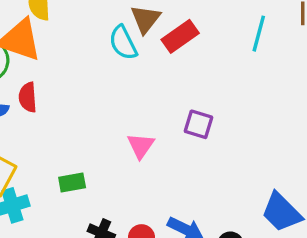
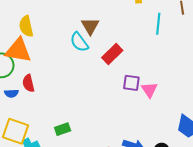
red rectangle: (180, 36) -> (112, 54), moved
pink triangle: (141, 146) -> (149, 90), moved

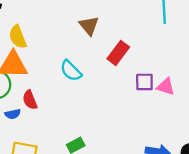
cyan semicircle: (79, 42) -> (71, 71), moved
pink triangle: (149, 90) -> (166, 87), turned -30

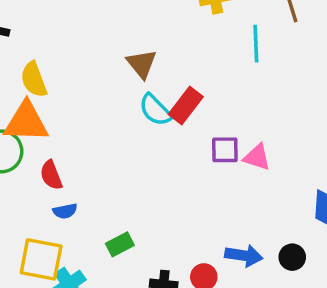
cyan semicircle: (71, 71) -> (155, 110), moved
blue semicircle: (13, 114) -> (65, 211), moved

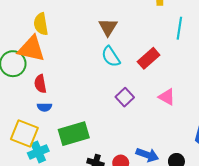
red rectangle: (186, 106) -> (149, 58), moved
purple square: (225, 150) -> (125, 97), moved, turned 36
green rectangle: (120, 244) -> (74, 134), size x1.8

